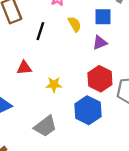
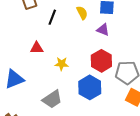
purple triangle: (100, 43) -> (103, 30), turned 40

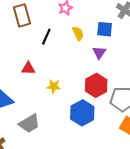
purple triangle: (103, 30) -> (99, 53), turned 40
gray trapezoid: (52, 99) -> (29, 123), moved

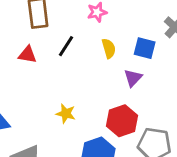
red triangle: (28, 68) -> (27, 55), moved

